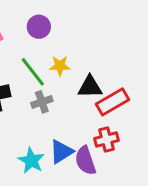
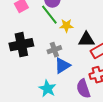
green line: (33, 72) -> (49, 15), moved
blue triangle: (61, 152) -> (62, 66), moved

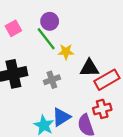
blue triangle: (62, 66) -> (61, 117), moved

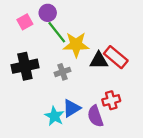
purple circle: (50, 21) -> (48, 13), moved
yellow star: (66, 52) -> (76, 45), size x1.6
red rectangle: (107, 80) -> (116, 57), moved, turned 70

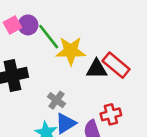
purple circle: (48, 13) -> (28, 25), moved
gray cross: (62, 72) -> (56, 100), moved, turned -35

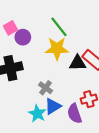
purple circle: (28, 25) -> (23, 37), moved
green line: (49, 37) -> (59, 27), moved

